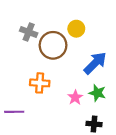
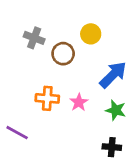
brown circle: (53, 45) -> (63, 54), size x0.7
pink star: (75, 97) -> (79, 102), moved
purple line: (14, 112) -> (17, 133), turned 30

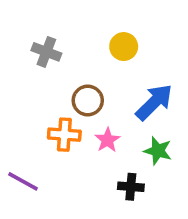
brown circle: (63, 54) -> (88, 100), moved
black cross: (112, 147) -> (131, 187), moved

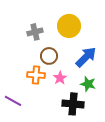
yellow circle: (124, 47) -> (69, 26), size x1.5
gray cross: (46, 52) -> (35, 32), moved, turned -35
black cross: (131, 187) -> (73, 104), size x1.5

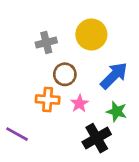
black cross: (73, 104) -> (97, 138), turned -35

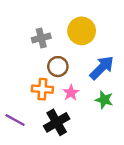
black cross: (97, 138) -> (57, 122), moved

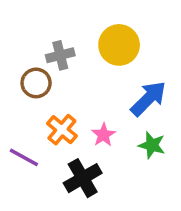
brown circle: (58, 67) -> (36, 83), moved
orange cross: (42, 89) -> (62, 130), turned 36
purple line: (15, 120) -> (24, 157), moved

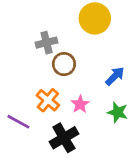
yellow circle: (119, 45) -> (95, 18), moved
brown circle: (36, 83) -> (64, 64), moved
blue arrow: (148, 99) -> (115, 76), size x0.7

